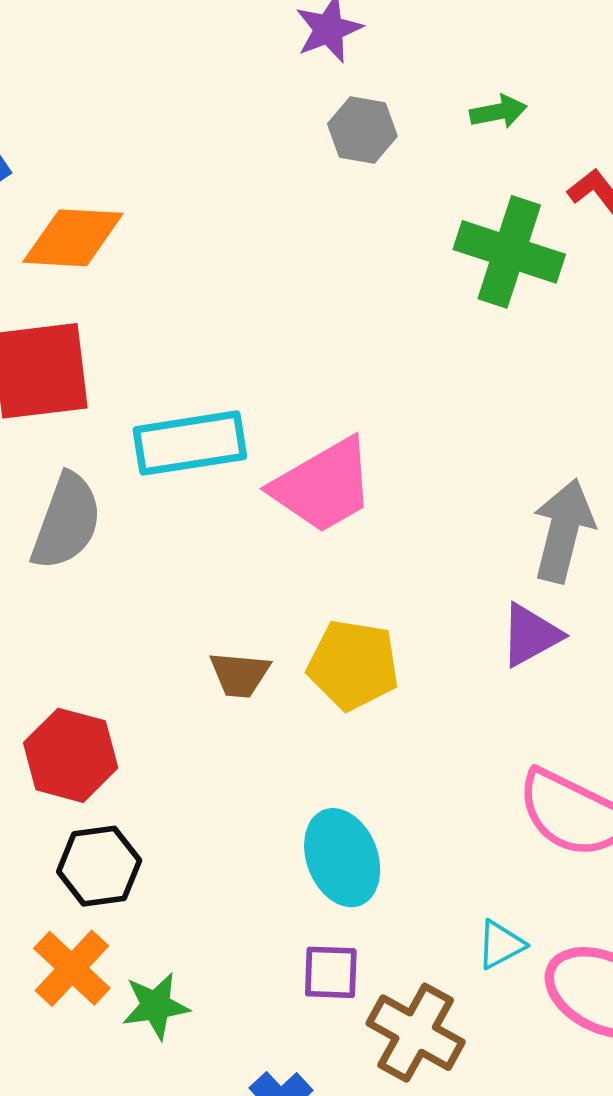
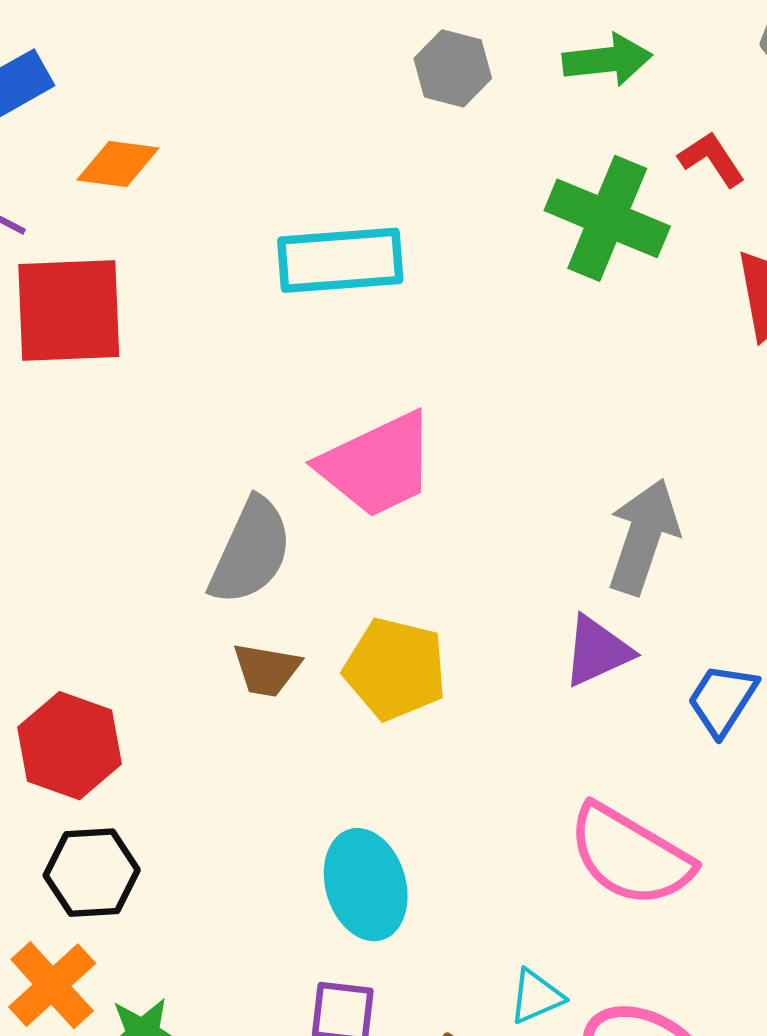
green arrow: (498, 112) -> (607, 60), size x1.4
orange diamond: (73, 238) -> (118, 164), size x0.7
cyan rectangle: (190, 443) -> (340, 260), moved
gray semicircle: (66, 522) -> (251, 551), moved

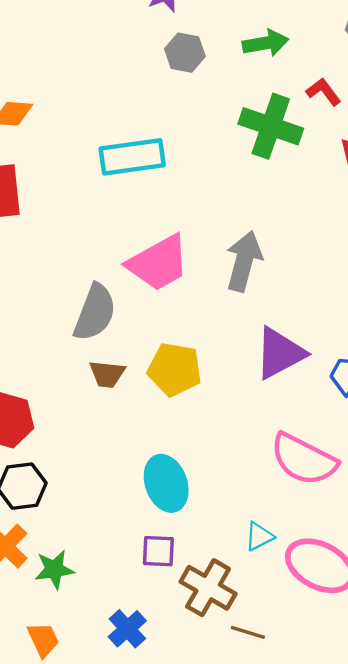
gray arrow: (643, 537) -> (244, 261), moved
purple triangle: (597, 651) -> (280, 353), size x1.4

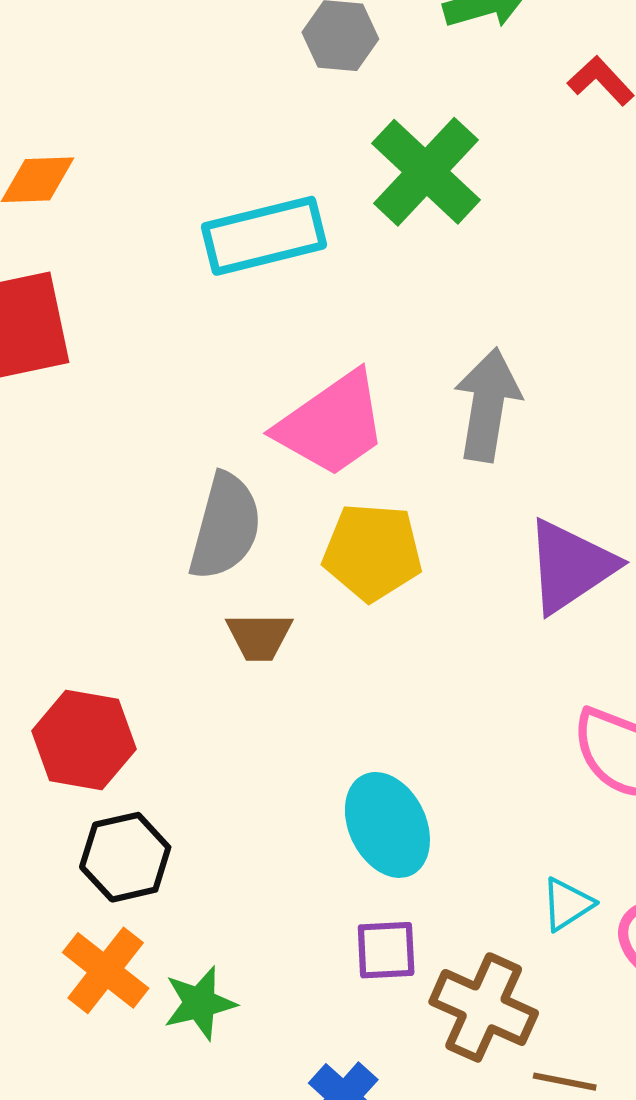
green cross: (271, 126) -> (426, 172), moved, turned 30
yellow pentagon: (175, 369) -> (372, 552), moved

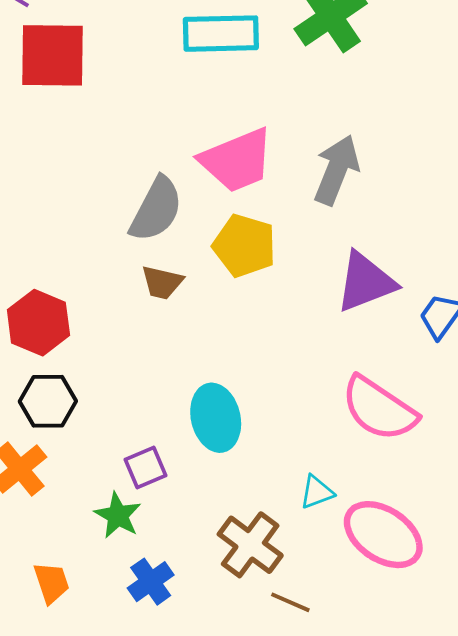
purple square: (386, 950) -> (146, 467), moved, turned -33
green star: (200, 1003) -> (118, 515), moved, turned 30

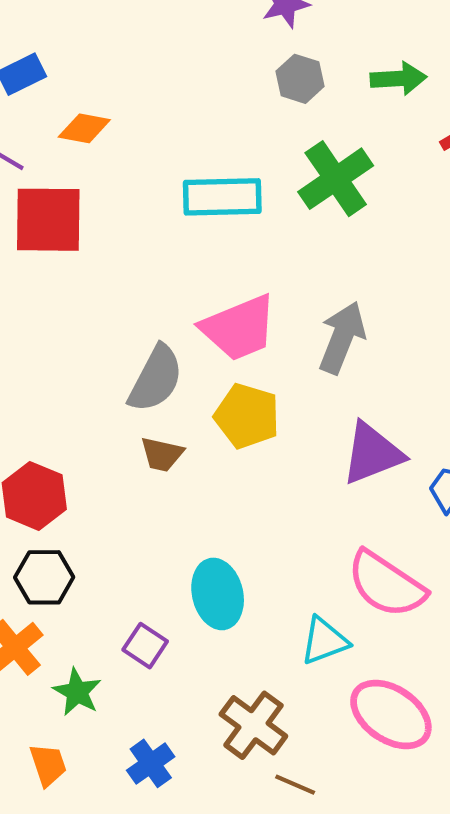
purple square: (146, 467) -> (145, 646), turned -33
cyan triangle: (317, 492) -> (324, 641), moved, size x1.4
green star: (118, 515) -> (77, 692), moved

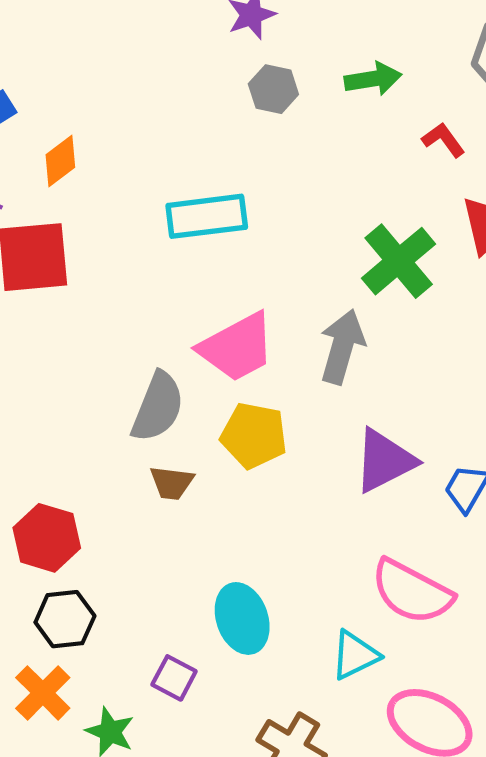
orange diamond: (84, 128) -> (60, 161), turned -42
green cross: (336, 179) -> (399, 261), moved

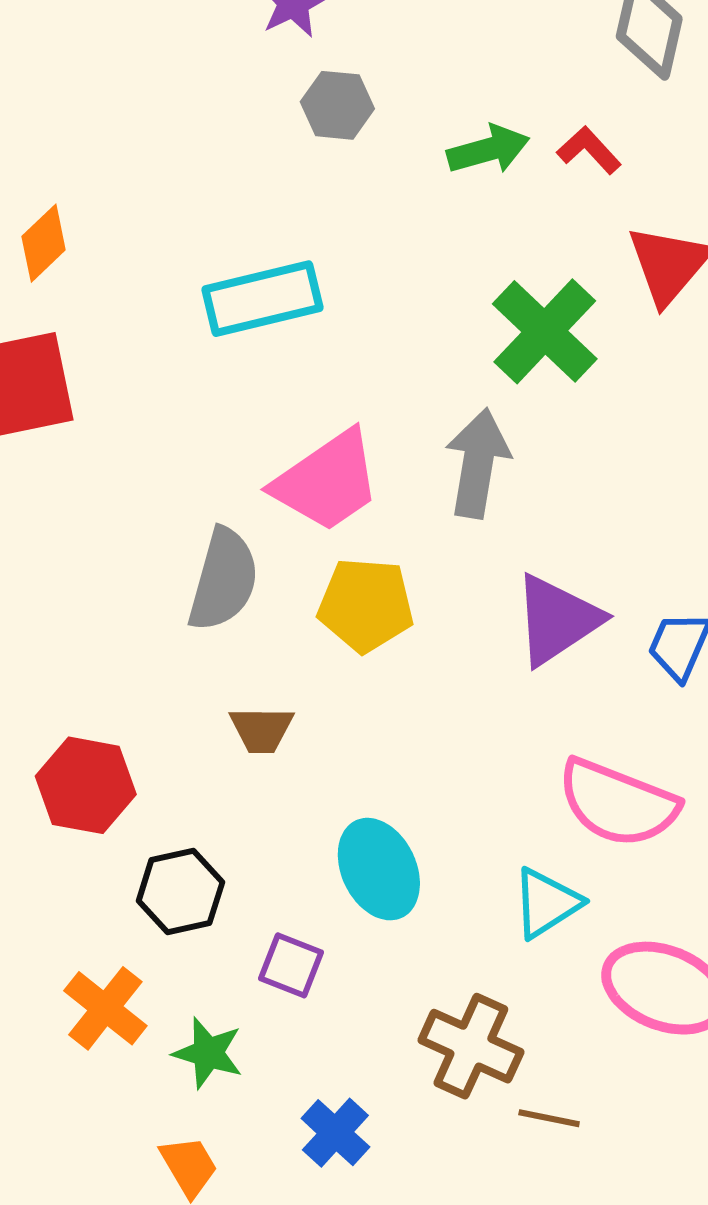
green arrow: (373, 79) -> (488, 150), moved
brown trapezoid: (172, 483) -> (262, 730), moved
black hexagon: (65, 619) -> (180, 892), moved

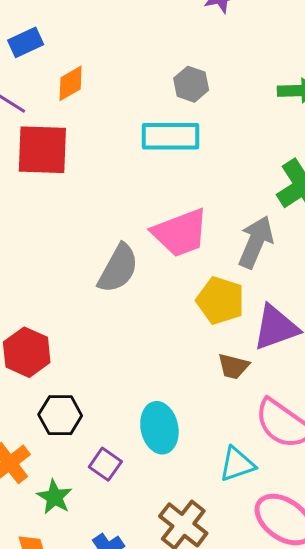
gray hexagon: (337, 105) -> (191, 84), moved
yellow pentagon: (366, 605) -> (220, 300), moved
brown trapezoid: (262, 730) -> (233, 366), moved

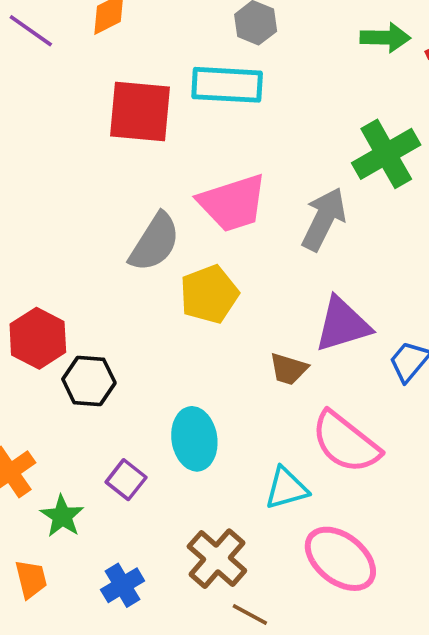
red square: (42, 150) -> (140, 111), moved
yellow pentagon: (220, 300) -> (209, 294), moved, turned 30
black hexagon: (60, 415) -> (89, 381), moved

